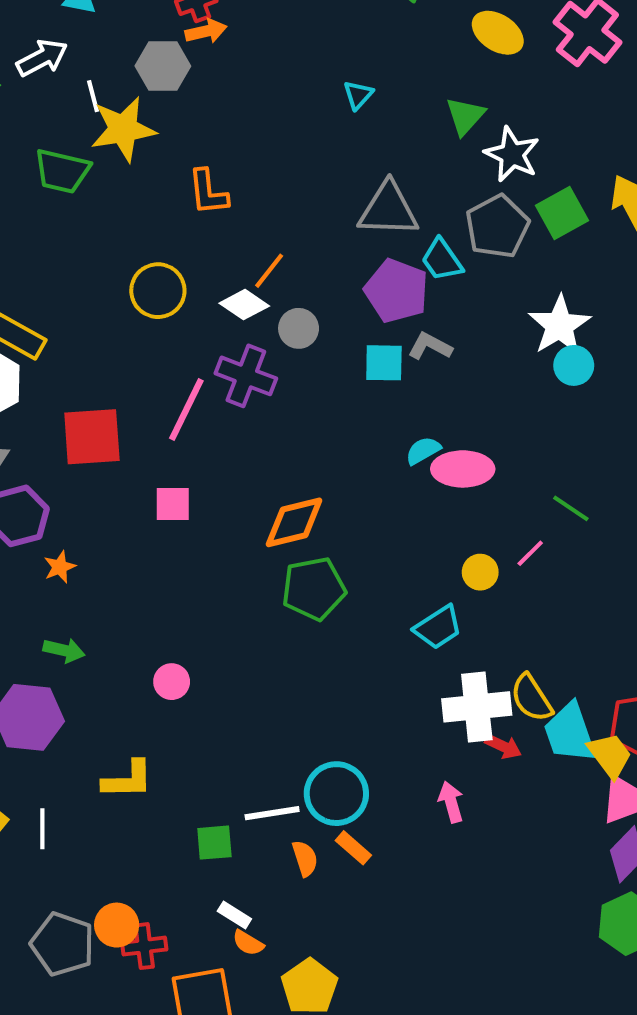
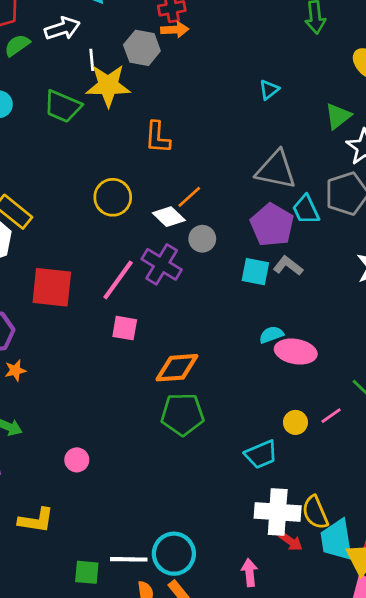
pink square: (173, 504) -> (125, 328), moved

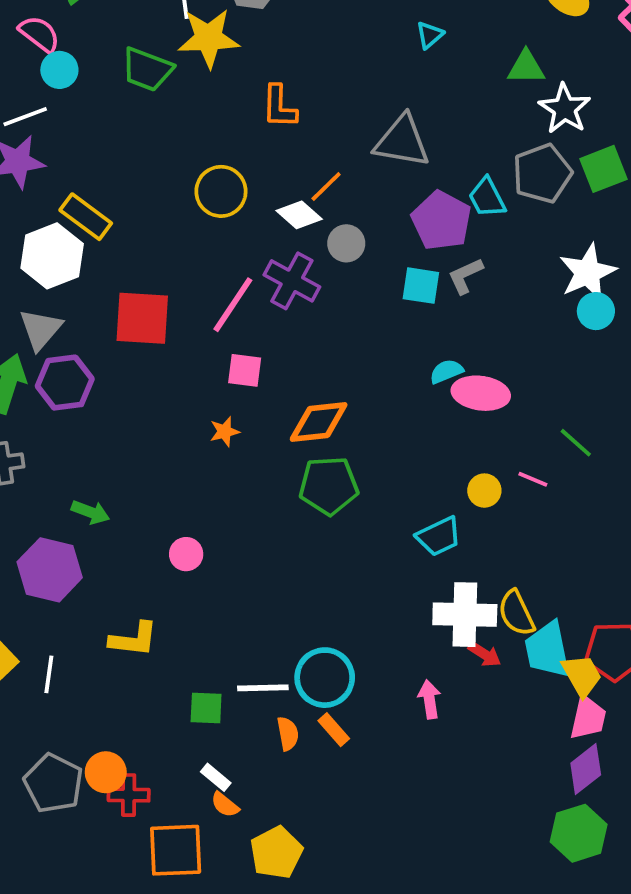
green triangle: (338, 116) -> (526, 67), turned 40
gray triangle: (276, 170) -> (402, 141), moved
gray L-shape: (288, 266) -> (465, 276), turned -60
orange star: (15, 370) -> (225, 432), moved
pink line: (331, 416) -> (533, 479), turned 60

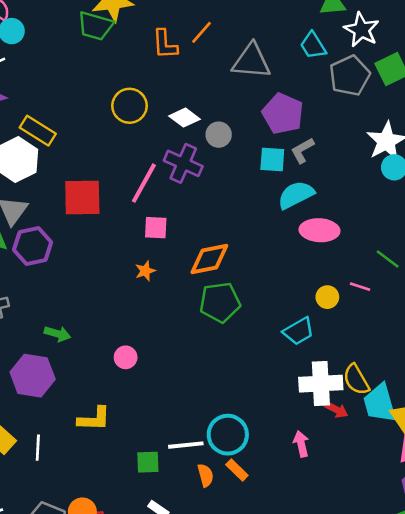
green trapezoid: (147, 69) -> (95, 26), moved
orange line: (326, 187) -> (202, 32), moved
cyan trapezoid: (487, 198) -> (313, 45), moved
cyan semicircle: (446, 371) -> (296, 195), moved, size x1.6

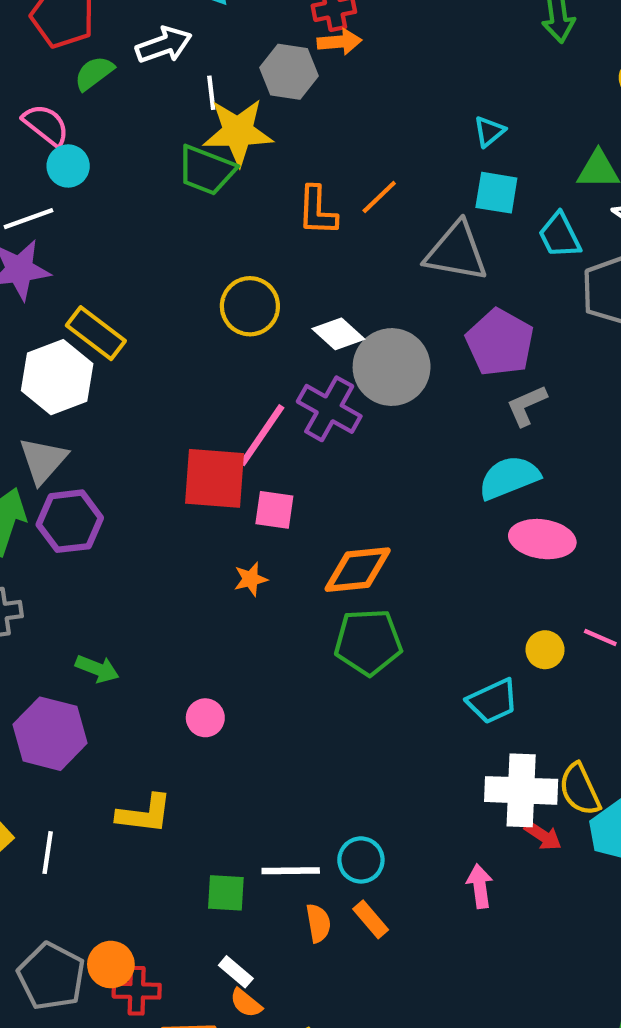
gray circle: (219, 135) -> (392, 367), size x1.8
cyan square: (272, 159) -> (496, 193), moved
red square: (82, 197) -> (214, 478), moved
cyan circle: (228, 435) -> (361, 860), size x0.7

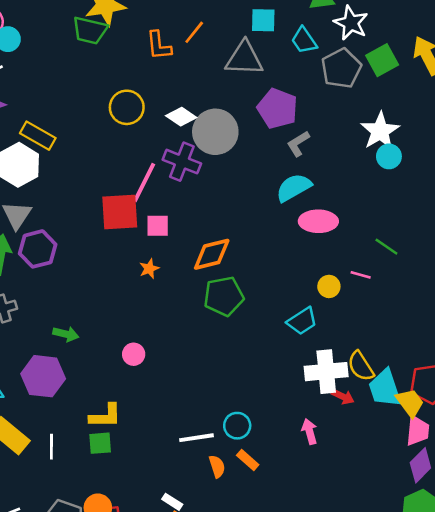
green square: (226, 893) -> (100, 443), moved

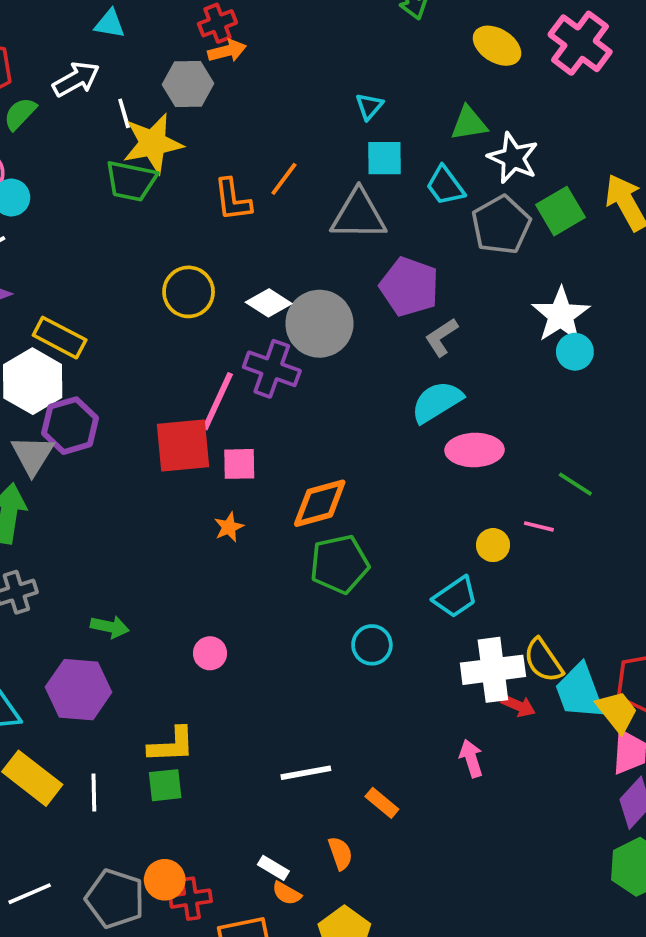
purple hexagon: (38, 249) -> (70, 426), moved
cyan circle: (237, 426) -> (372, 645), moved
orange semicircle: (217, 466) -> (340, 853), moved

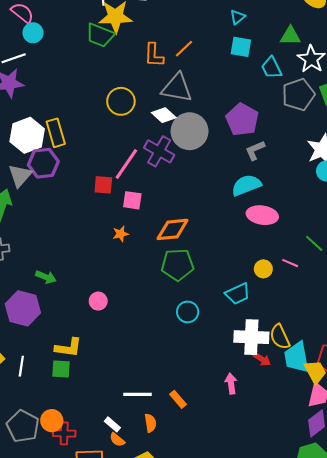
gray triangle: (359, 215) -> (177, 88), moved
yellow rectangle: (60, 338) -> (56, 133), moved, turned 36
red square: (183, 445) -> (103, 185), size x0.6
white line: (306, 773) -> (137, 394), moved

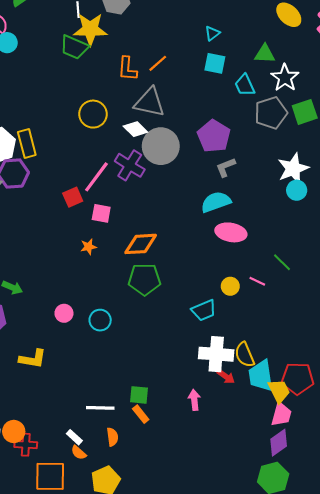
red square: (103, 185) -> (73, 197), turned -30
cyan circle: (188, 312) -> (100, 320), moved
green square: (61, 369) -> (139, 395), moved

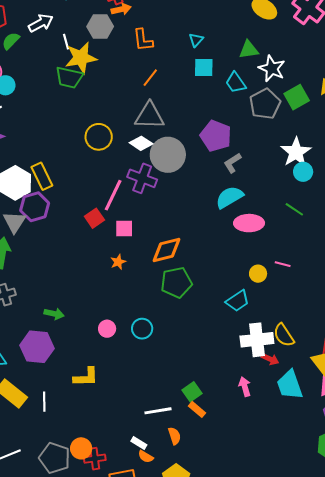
orange L-shape: (127, 69) -> (143, 40), moved
green line: (282, 262) -> (294, 209), moved
cyan trapezoid: (261, 376) -> (290, 385), moved
green square: (139, 395) -> (192, 392), turned -30

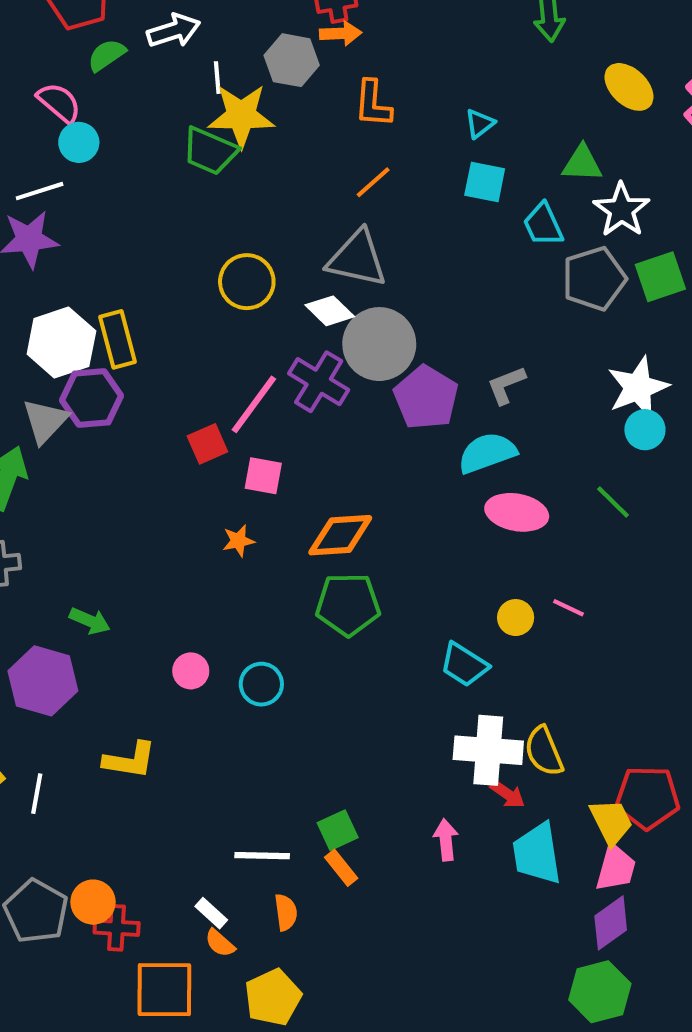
purple pentagon: (216, 136) -> (426, 398), moved
cyan trapezoid: (238, 301) -> (464, 665), turned 55

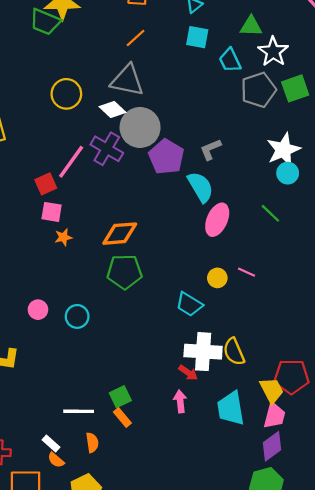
cyan semicircle: (487, 453) -> (200, 187), turned 80
pink square: (263, 476) -> (52, 212), moved
pink ellipse: (517, 512) -> (217, 220), turned -76
red arrow: (507, 794) -> (188, 373), moved

